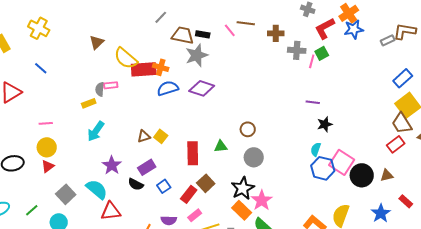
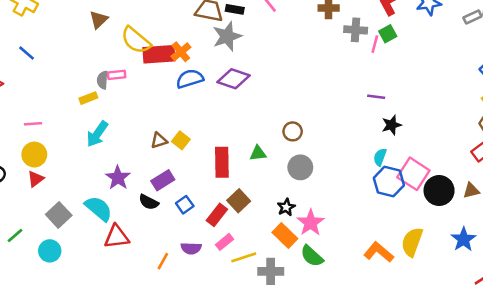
orange cross: (161, 67) -> (181, 52), turned 35
black star: (243, 188) -> (286, 207), size x0.6

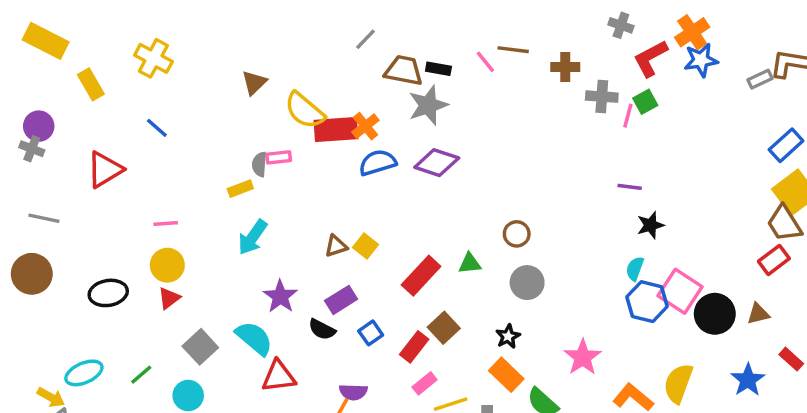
red rectangle: (222, 162) -> (421, 276), turned 44
pink star: (311, 223) -> (583, 357), moved
purple semicircle: (191, 248) -> (353, 392), moved

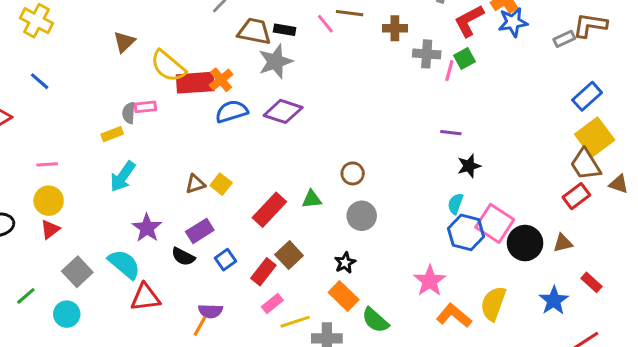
pink star: (583, 357) -> (430, 281), moved

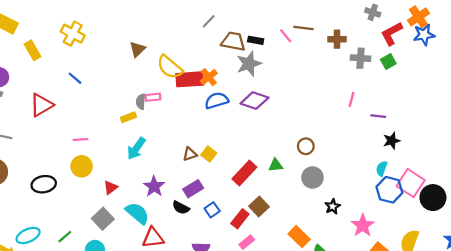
pink line: (449, 71) -> (352, 99), moved
red triangle: (50, 229) -> (111, 188), moved
black star: (345, 263) -> (333, 206), moved

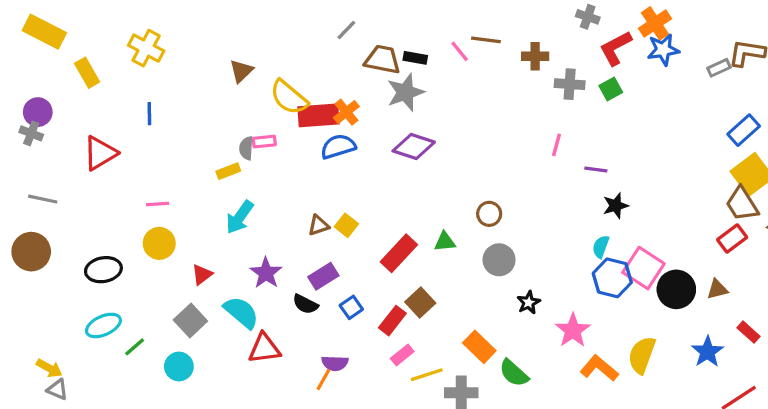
blue line: (75, 78) -> (149, 114), turned 48
blue semicircle: (217, 101) -> (338, 147), moved
cyan ellipse: (28, 235) -> (103, 325), moved

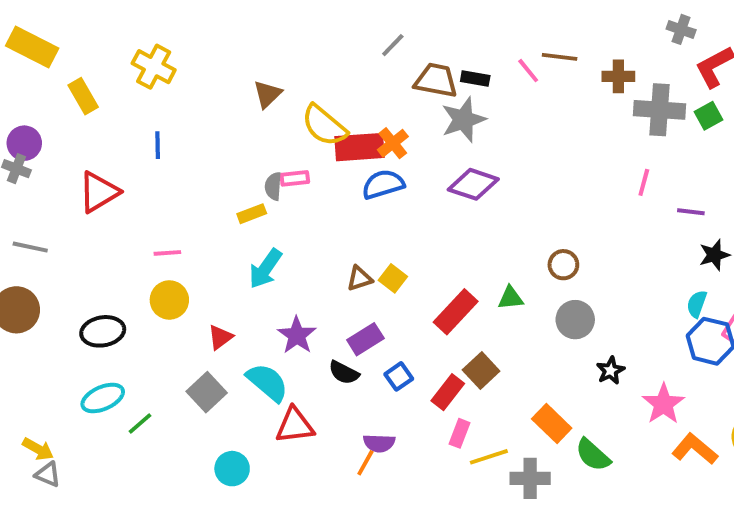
gray cross: (570, 84) -> (660, 110), size x1.4
pink rectangle: (402, 355) -> (460, 433), turned -30
cyan circle: (179, 366) -> (232, 469), moved

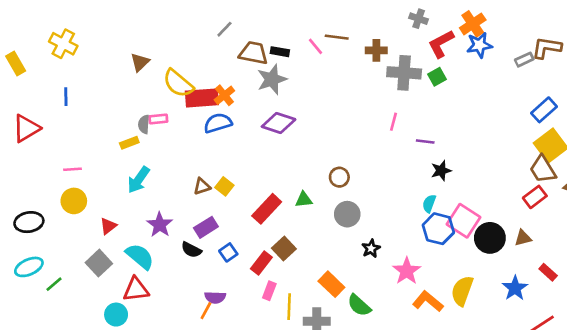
red triangle: (295, 425) -> (136, 289), moved
yellow line: (489, 457) -> (289, 307), turned -70

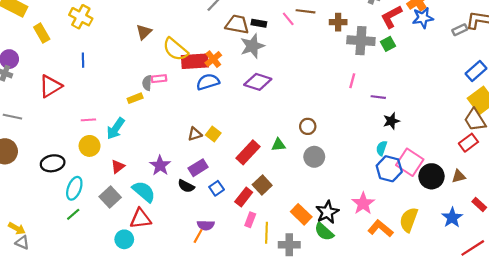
cyan arrow: (139, 180) -> (116, 129), moved
black star: (371, 248) -> (327, 212), moved, size x1.5
cyan ellipse: (29, 267) -> (74, 188), moved, turned -45

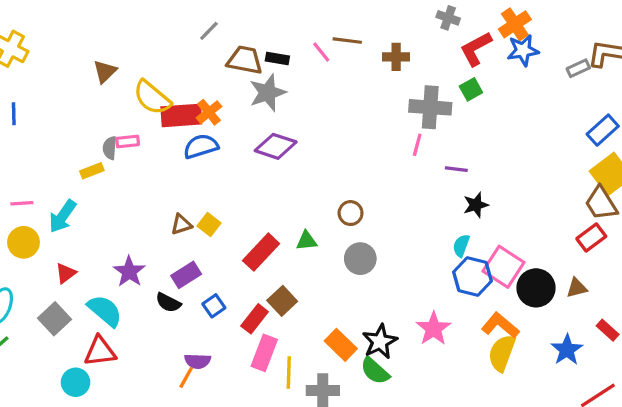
gray cross: (361, 41) -> (430, 107), moved
pink rectangle: (250, 220) -> (264, 353), size x1.5
orange L-shape: (380, 228) -> (500, 325), moved

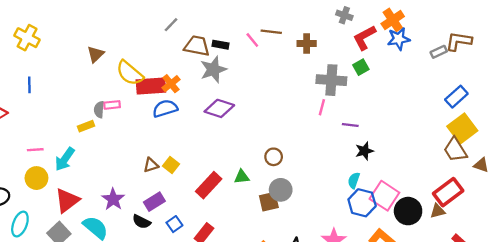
red rectangle: (591, 237) -> (448, 192), moved, size x1.4
red triangle: (66, 273) -> (67, 200), size x1.6
brown square: (282, 301) -> (269, 202), moved, turned 30

